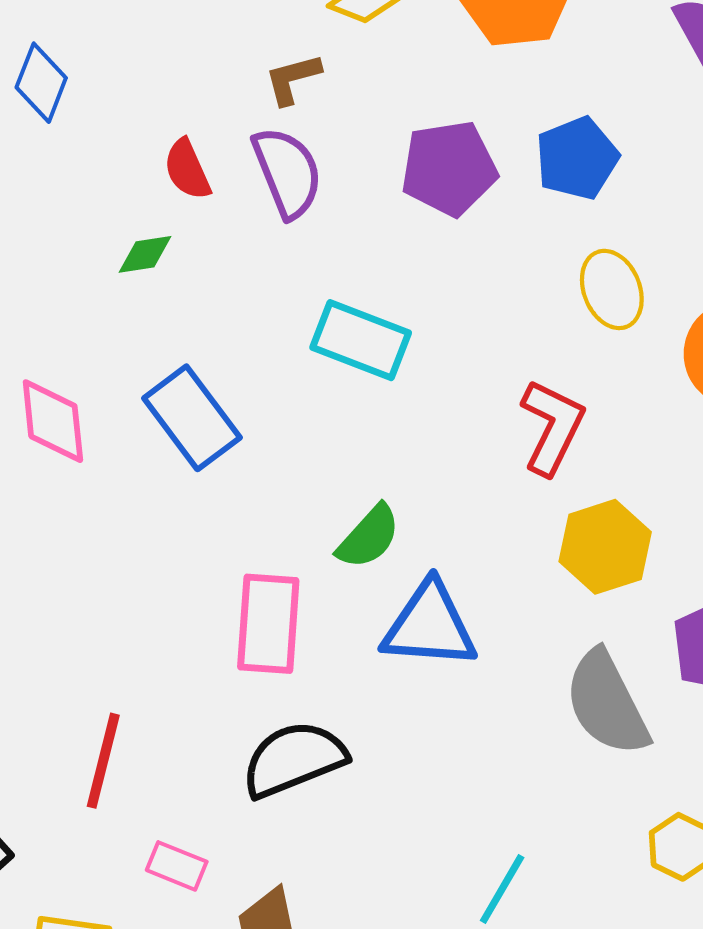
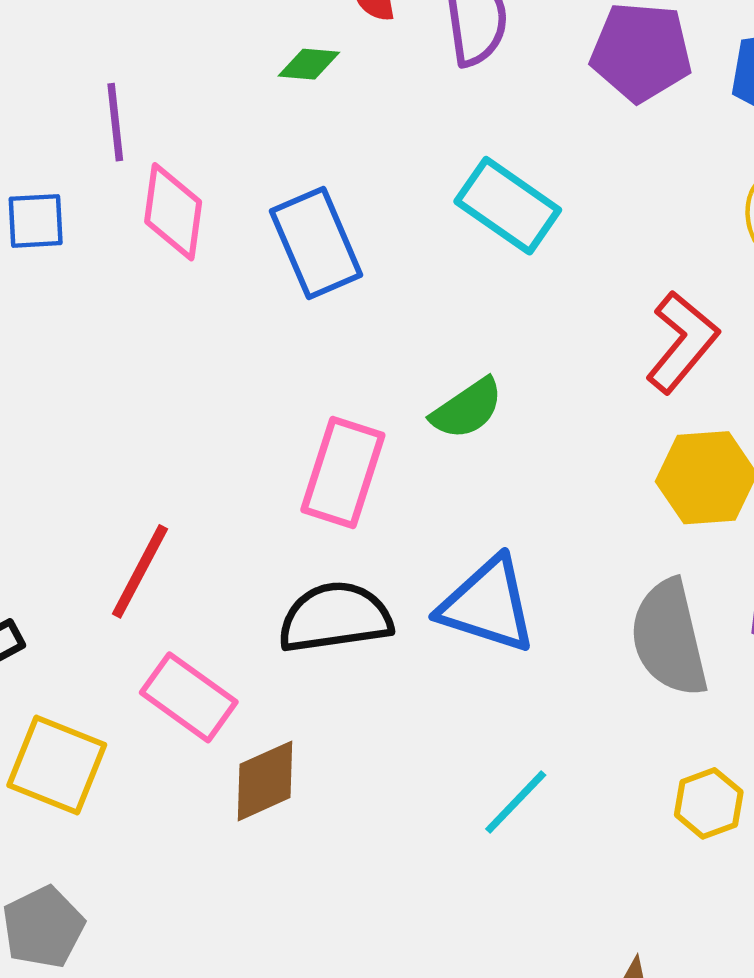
blue triangle: (430, 626) -> (488, 605), moved
pink rectangle: (177, 866) -> (189, 697), size x1.5

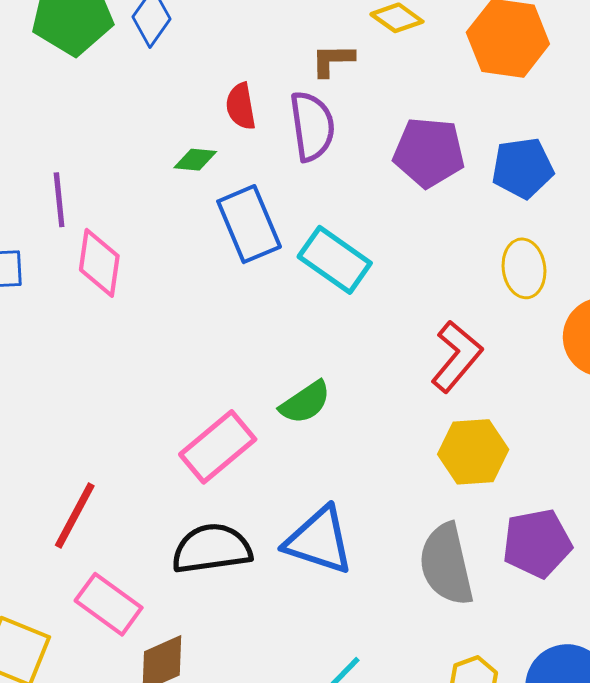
blue rectangle: (316, 243) -> (249, 224), moved
pink rectangle: (343, 473) -> (218, 447), turned 32

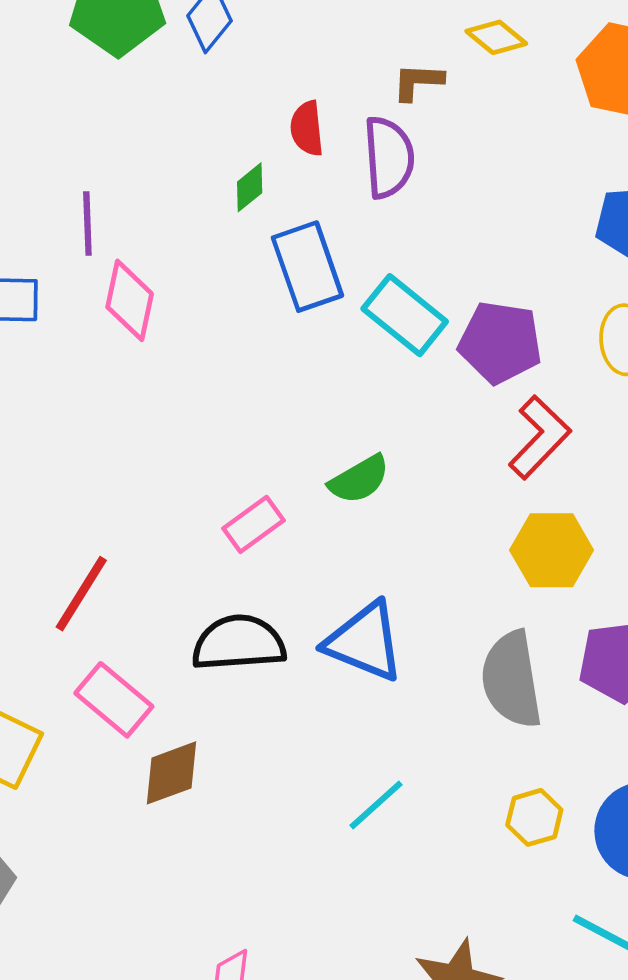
purple pentagon: (429, 152) -> (500, 342), moved
green diamond: (195, 160) -> (250, 187), turned -48
pink rectangle: (218, 447) -> (254, 524), size x0.7

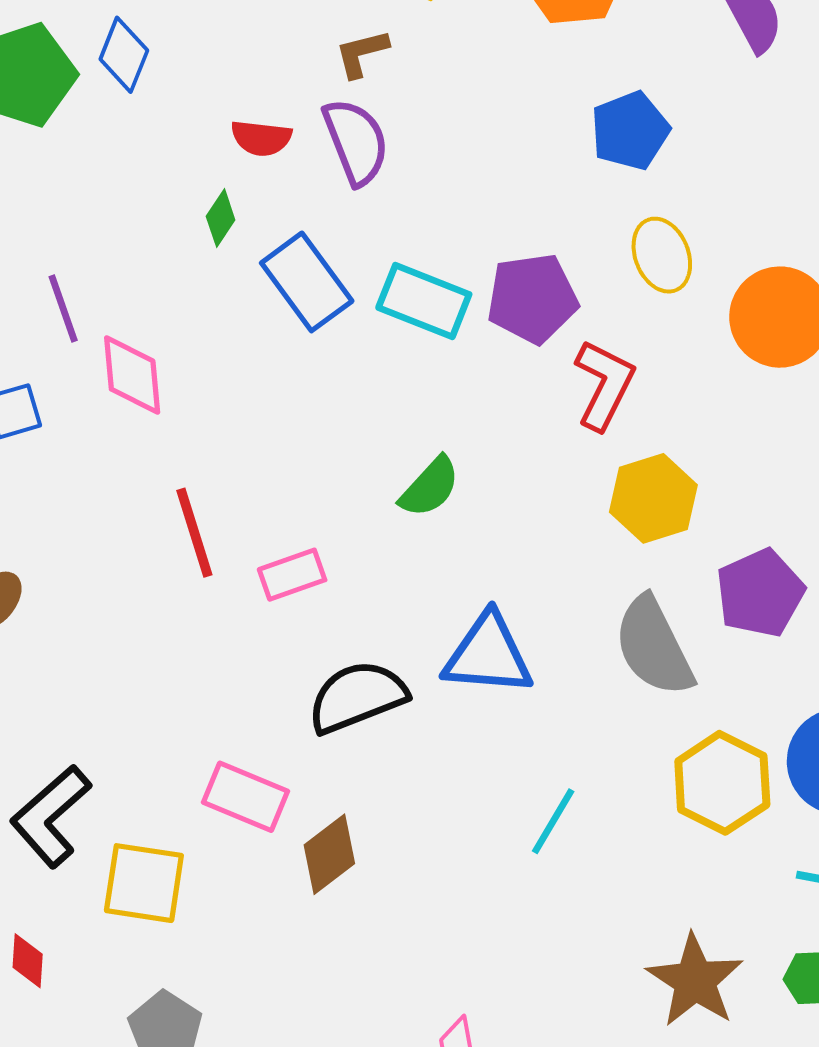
red semicircle: (307, 128) -> (261, 138), turned -60
pink rectangle: (254, 524) -> (292, 575), moved, turned 34
red line: (81, 594) -> (194, 533), moved, turned -32
yellow hexagon: (534, 817) -> (722, 783), size x1.6

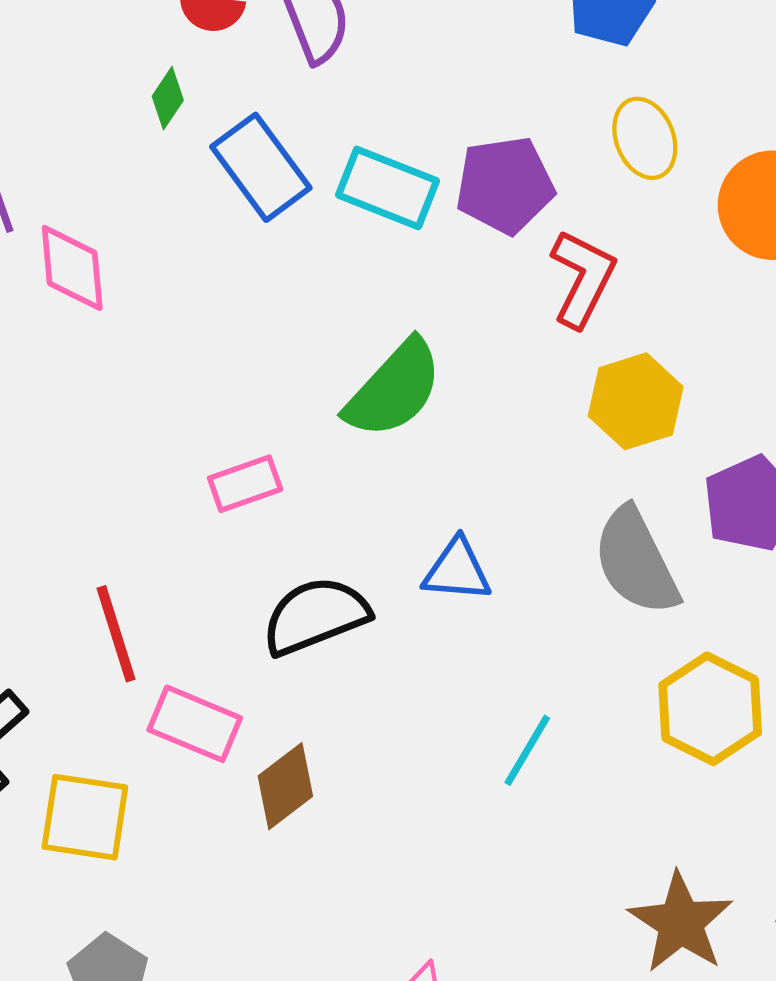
green semicircle: (430, 487) -> (394, 389), size x1.5
red line: (194, 533) -> (116, 634), moved
blue triangle: (488, 655) -> (457, 570), size x0.7

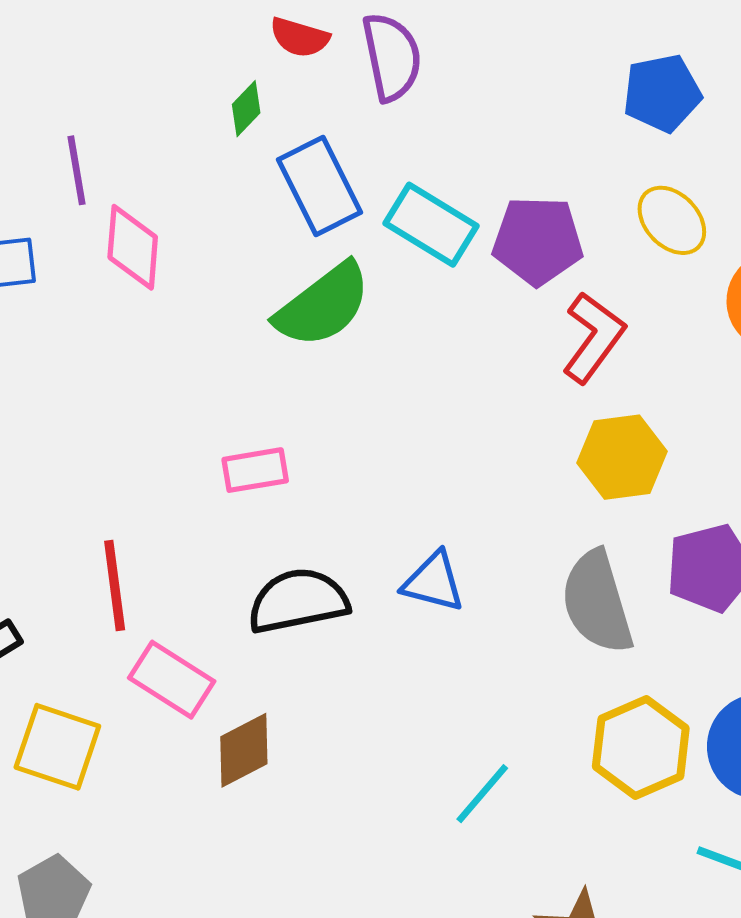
yellow ellipse: (645, 138) -> (672, 220), turned -32
green semicircle: (394, 389) -> (323, 305), moved
cyan line: (527, 750) -> (482, 794), moved

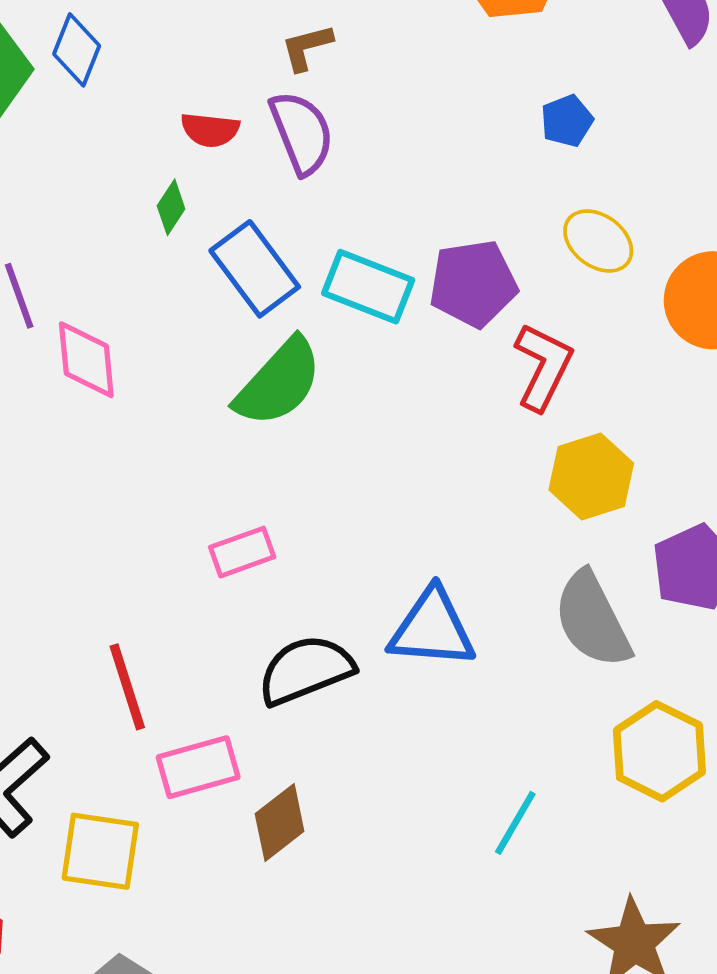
blue pentagon: (662, 93) -> (567, 121), size x0.7
blue triangle: (434, 582) -> (432, 628), size x1.4
pink rectangle: (172, 680) -> (198, 767), turned -38

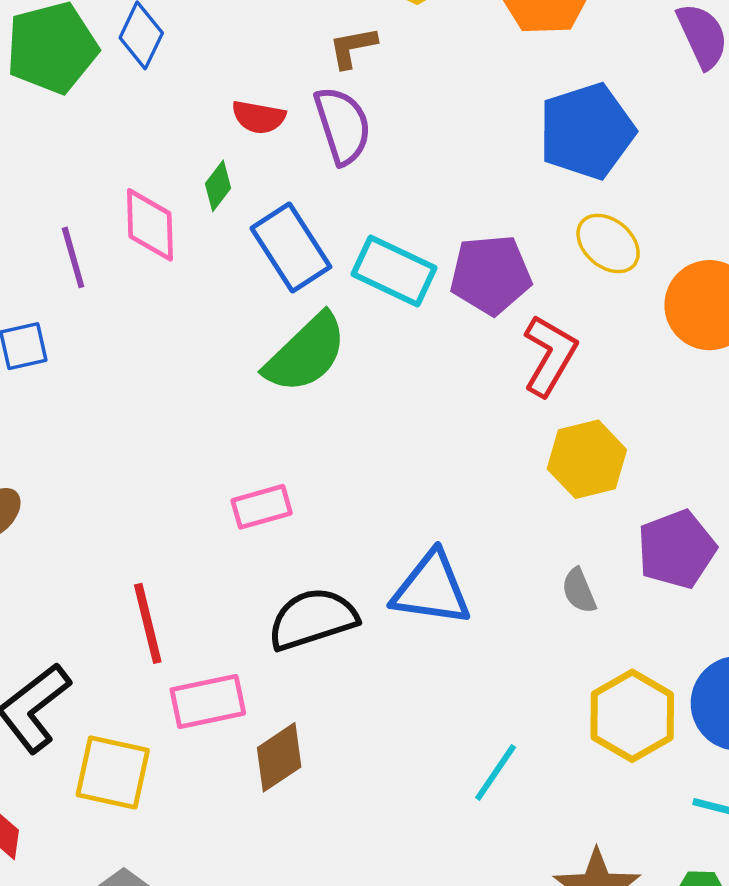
blue pentagon: (567, 121) -> (587, 131), size x2.0
pink diamond: (86, 360) -> (150, 225), moved
gray semicircle: (592, 620) -> (579, 591), size x0.5

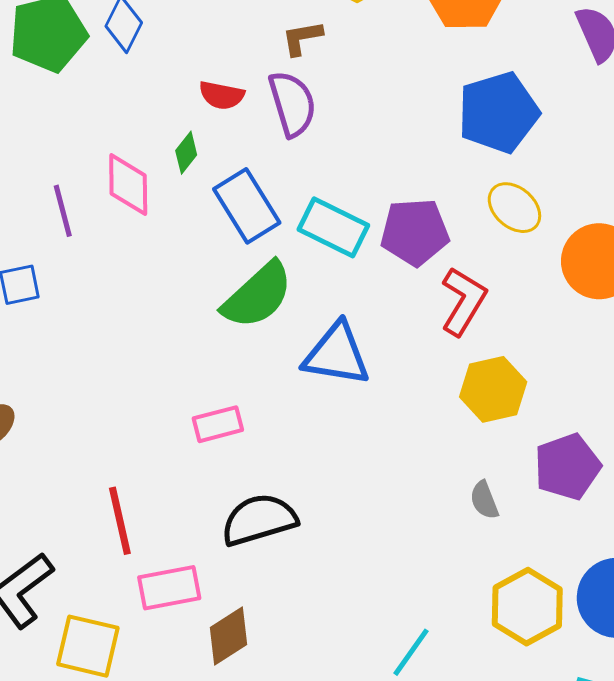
blue triangle: (431, 589) -> (337, 354), moved

